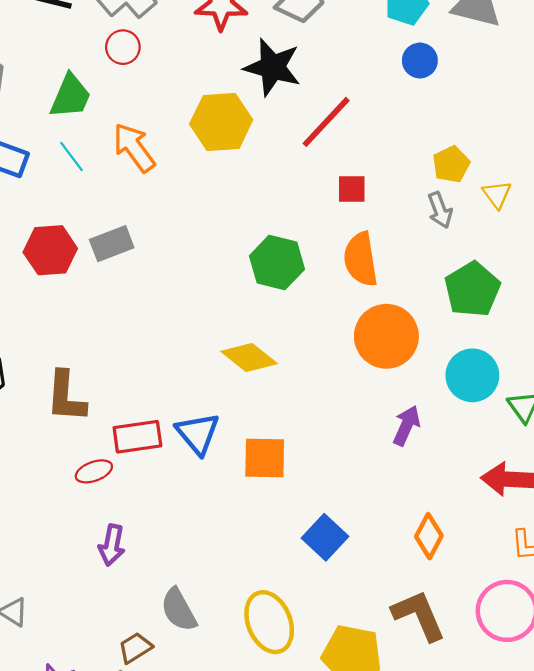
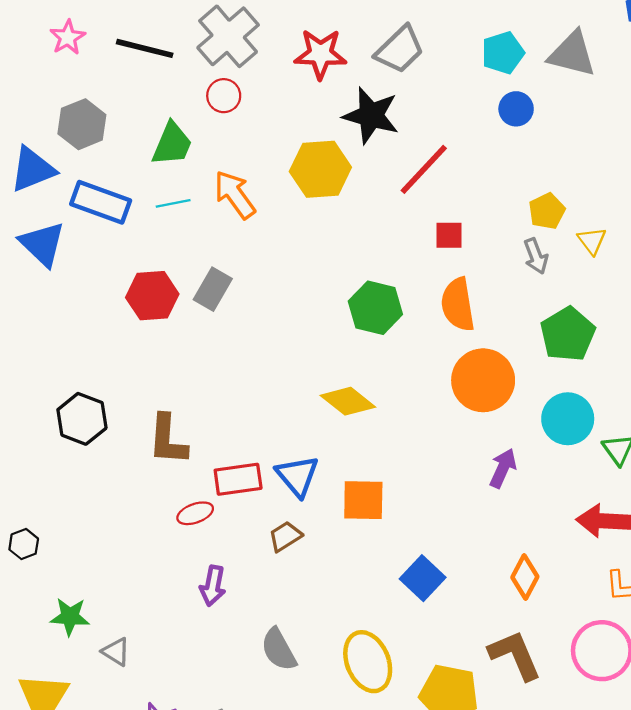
cyan line: (72, 157) -> (173, 203), turned -64
gray rectangle: (112, 244) -> (213, 289), turned -39
brown trapezoid: (135, 648) -> (285, 536), moved

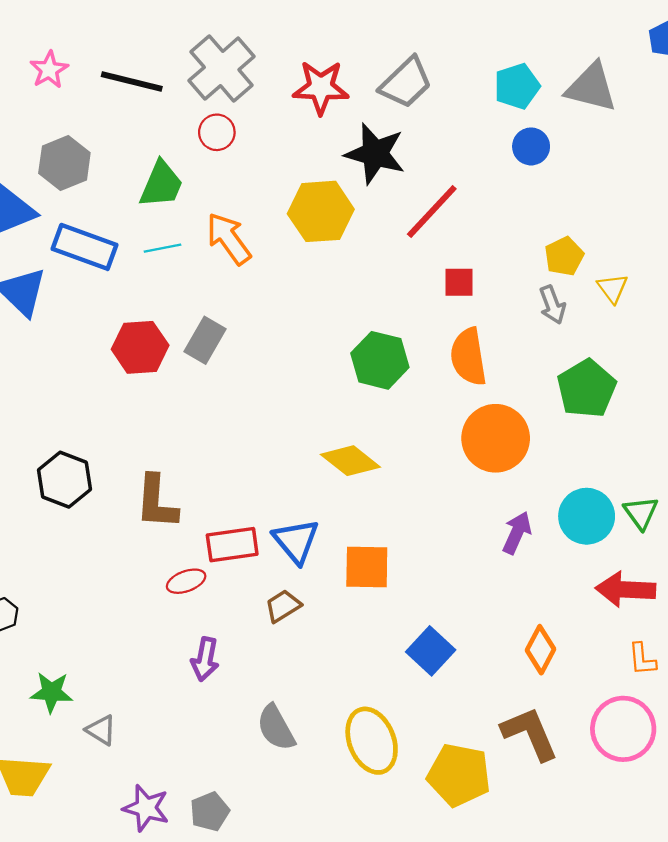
cyan circle: (568, 419) -> (587, 516), moved

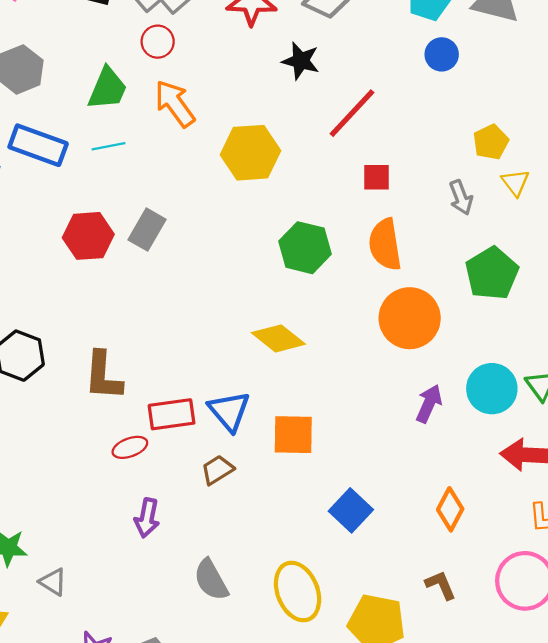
black star: (375, 154) -> (301, 61), size x0.7
yellow hexagon: (321, 211) -> (251, 153), moved
orange arrow: (229, 239) -> (175, 104), moved
yellow pentagon: (564, 256) -> (491, 142), moved
brown L-shape: (530, 734) -> (441, 585), size x0.6

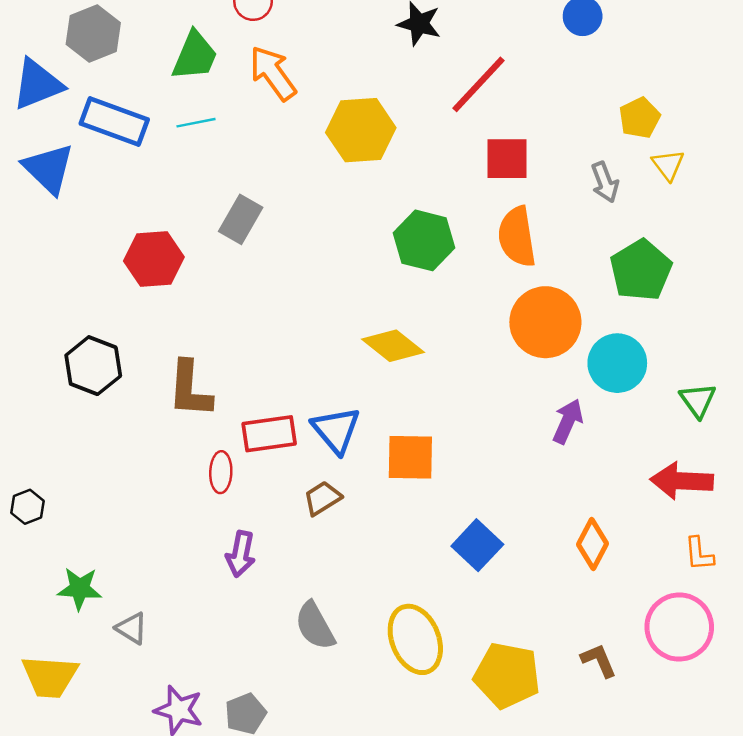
red square: (377, 177) -> (507, 159), size x1.4
red hexagon: (88, 236) -> (154, 259), moved
cyan circle: (492, 389) -> (617, 363), moved
red ellipse: (130, 447) -> (221, 472), turned -68
brown L-shape: (441, 585) -> (599, 660), moved

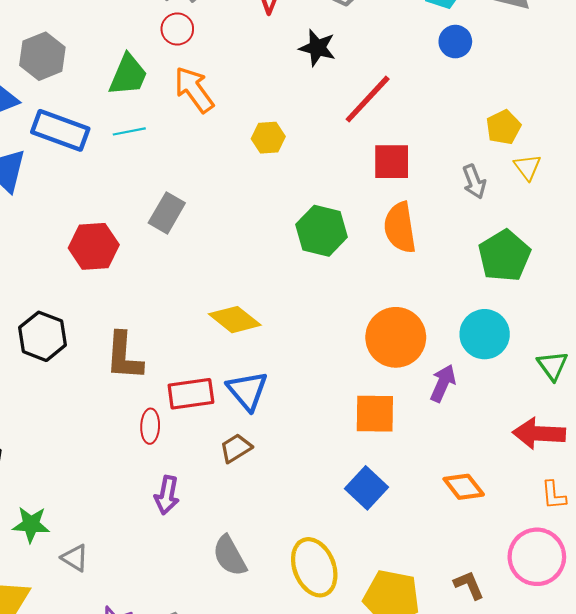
yellow hexagon: (361, 130) -> (268, 138), size x0.6
orange circle: (545, 322) -> (396, 337), moved
yellow diamond: (393, 346) -> (235, 320), moved
orange square: (410, 457) -> (375, 414), moved
orange diamond: (593, 544) -> (464, 487), turned -66

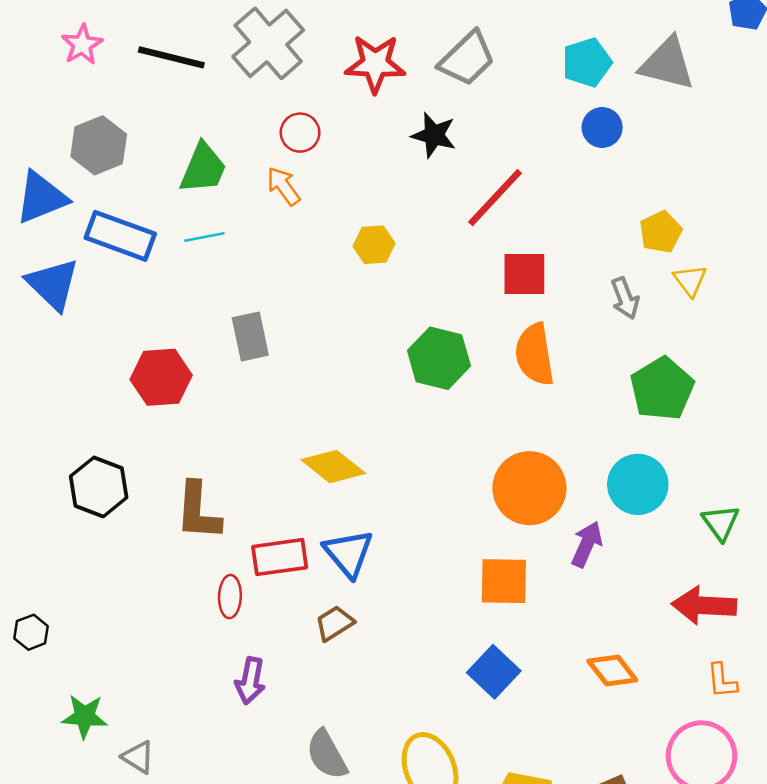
red circle: (177, 29) -> (300, 133), moved
orange arrow: (194, 90) -> (283, 186), size x0.7
gray rectangle: (167, 213) -> (250, 337), turned -42

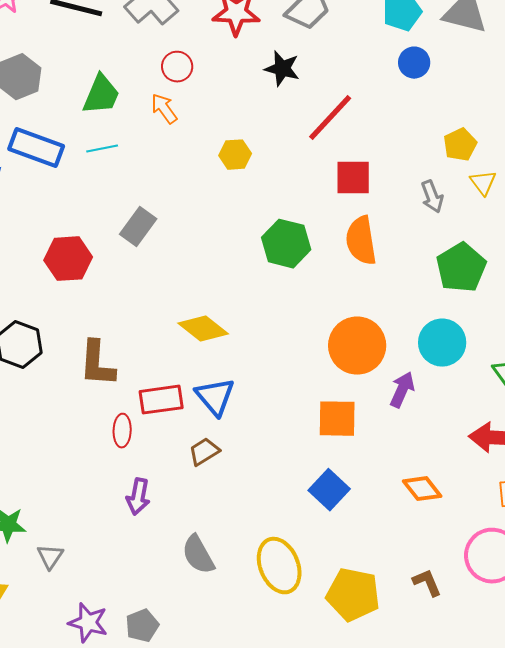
gray rectangle: (250, 337) -> (138, 227), turned 48
gray triangle: (138, 757) -> (50, 557), turned 32

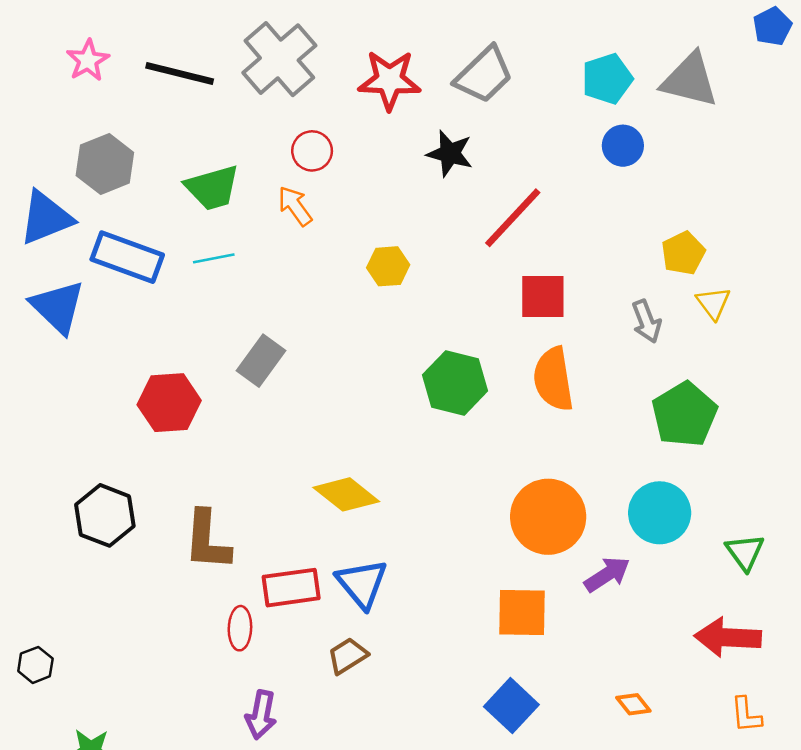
green trapezoid: (101, 95) -> (212, 188), turned 51
purple arrow: (402, 390) -> (607, 574), turned 33
orange diamond: (422, 489) -> (633, 704), size x0.7

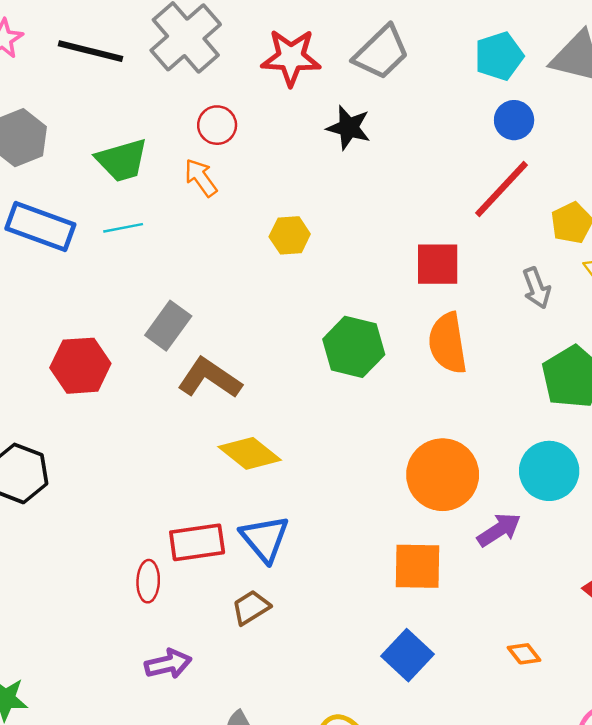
red line: (513, 218) -> (502, 189), moved
brown L-shape: (207, 540) -> (210, 378), moved, turned 120
purple arrow: (261, 715) -> (168, 664), turned -114

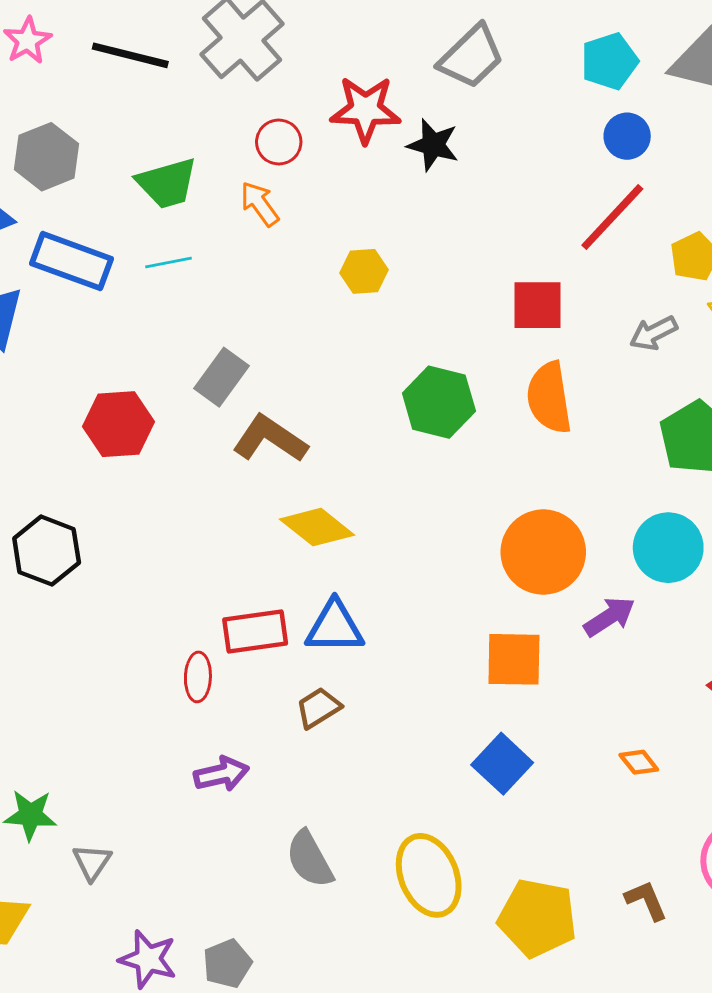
red star: (291, 57) -> (365, 110), moved
gray arrow: (537, 288) -> (654, 333), turned 84
blue triangle: (265, 539) -> (335, 627), turned -50

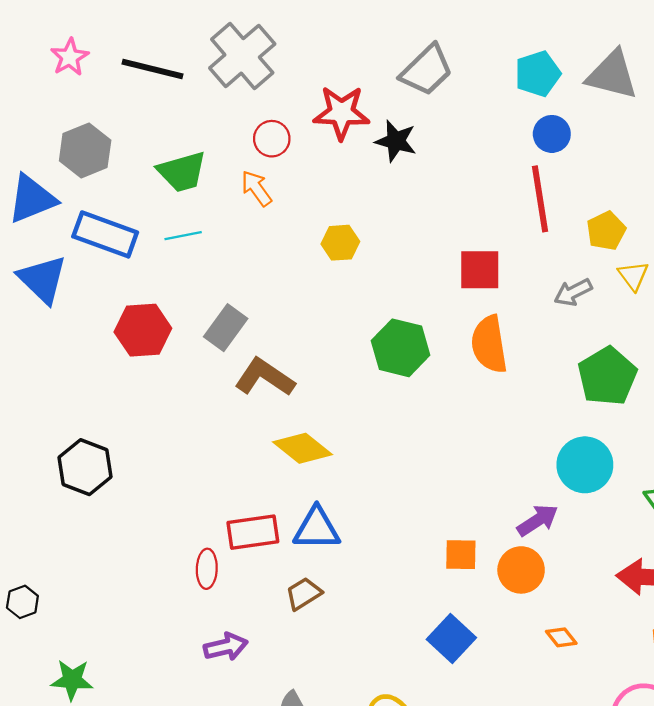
red line: (612, 217) -> (540, 199), turned -52
red hexagon: (119, 424) -> (143, 330), moved
orange circle: (543, 552) -> (521, 570), moved, size x0.7
orange square: (514, 659) -> (461, 555), size x0.7

